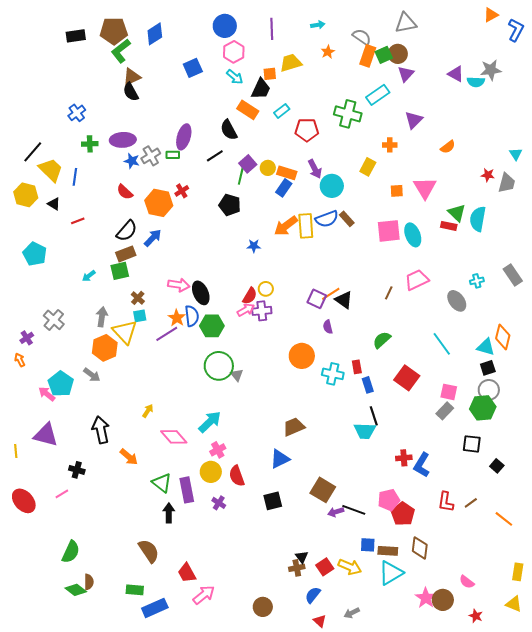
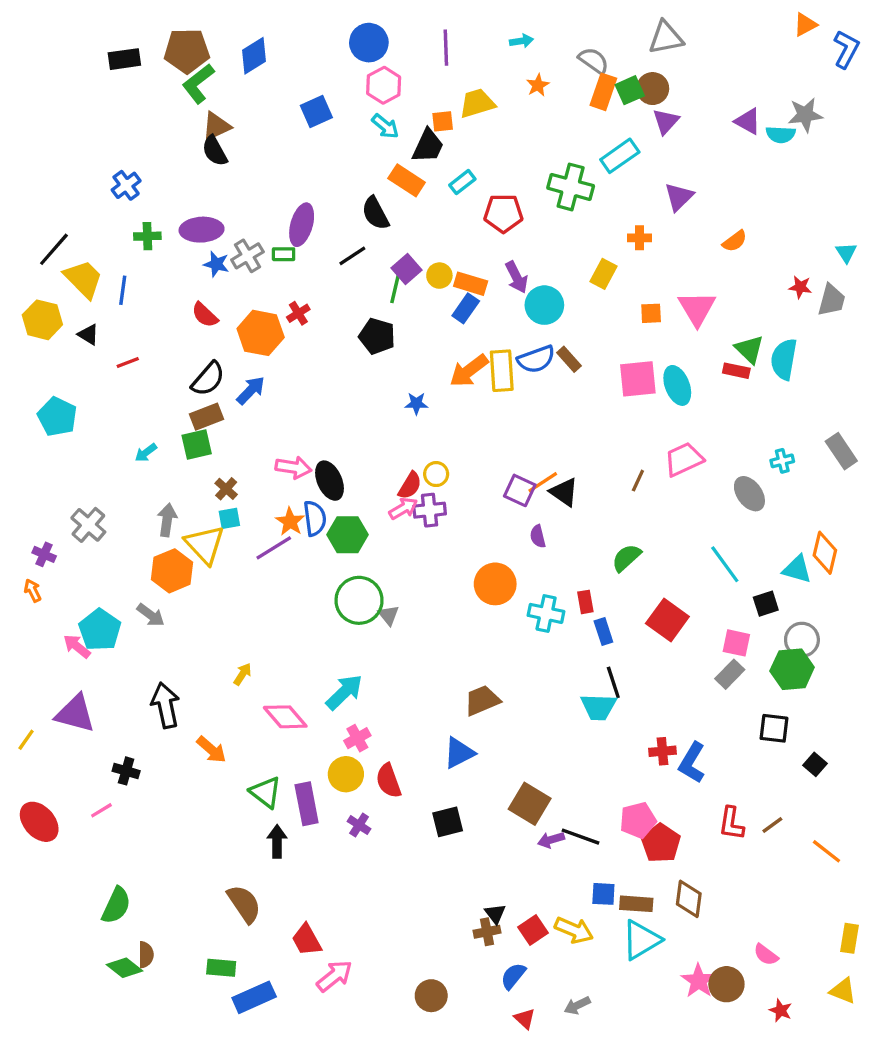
purple cross: (27, 338) -> (44, 554), turned -32
black square: (488, 368) -> (766, 604), moved
yellow line: (16, 451) -> (26, 740), turned 40

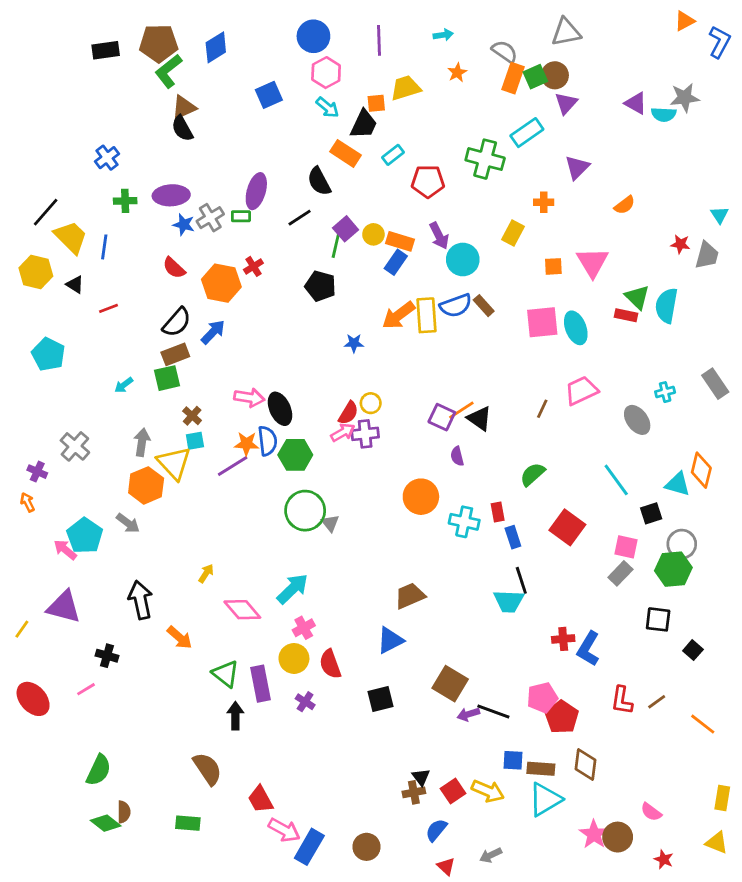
orange star: (290, 522) -> (247, 444), turned -30
pink arrow: (334, 976) -> (284, 830), turned 68
blue rectangle: (254, 997) -> (309, 847), moved, turned -36

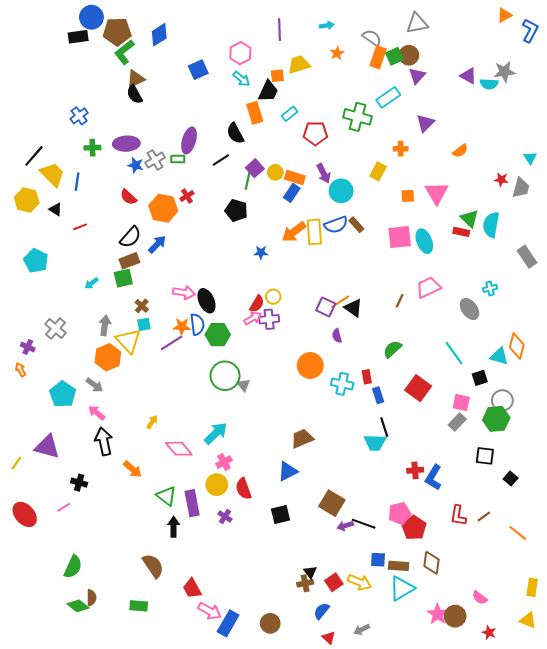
blue circle: (313, 36) -> (91, 17), moved
orange rectangle: (346, 153) -> (255, 113), turned 40
gray rectangle: (715, 384) -> (527, 257), moved
pink arrow: (65, 550) -> (97, 413), moved

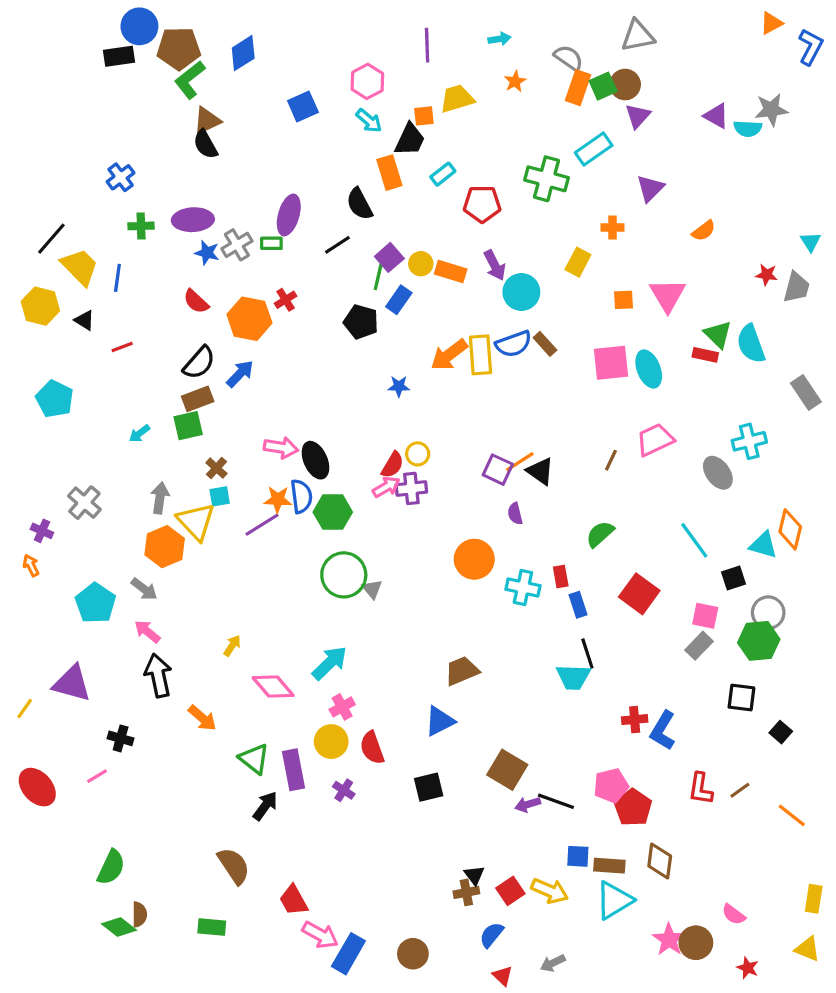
blue rectangle: (292, 193) -> (399, 300), moved
cyan semicircle: (491, 225) -> (751, 344), turned -30
cyan cross: (490, 288) -> (749, 441), size x1.5
black arrow: (174, 527) -> (265, 806), turned 36

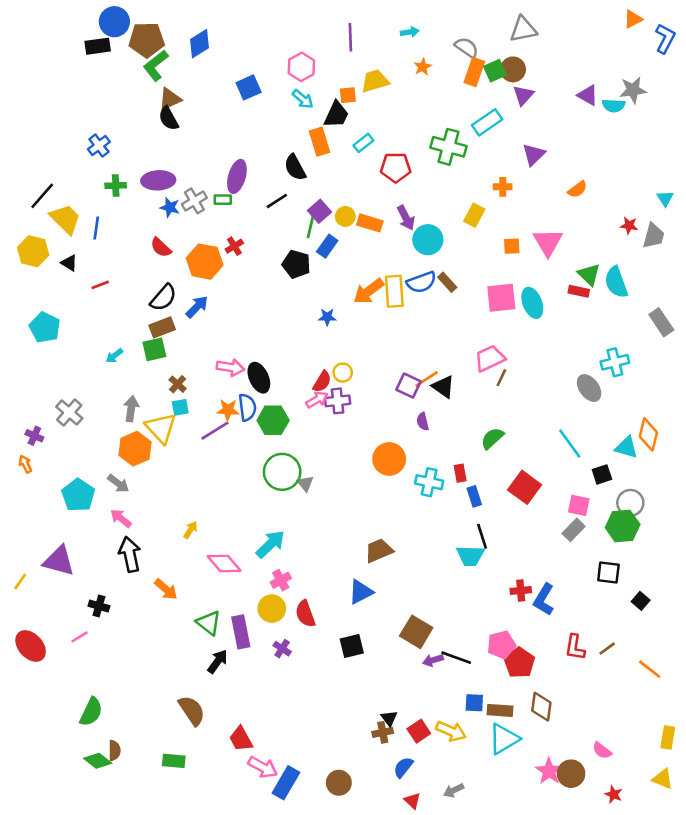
pink trapezoid: (655, 440) -> (490, 358), moved

